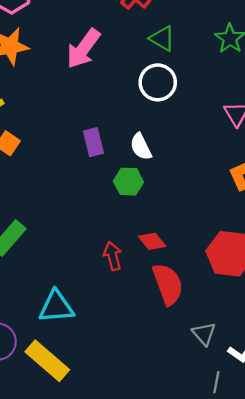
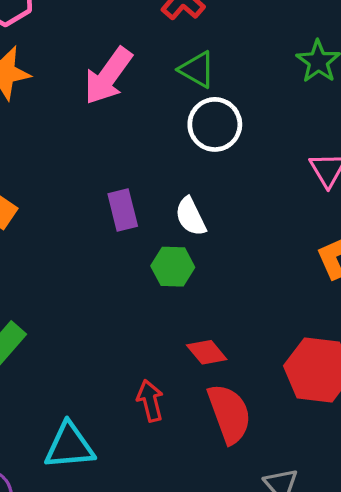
green triangle: (162, 38) -> (197, 70), moved
red arrow: (113, 256) -> (150, 401), moved

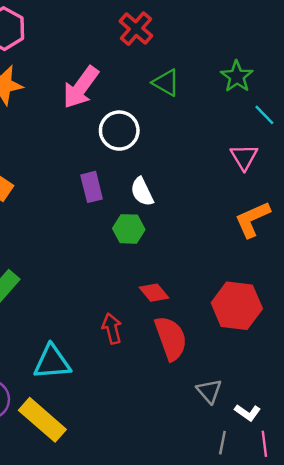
green triangle: (197, 70) -> (166, 83), moved
white circle: (215, 124) -> (119, 131), moved

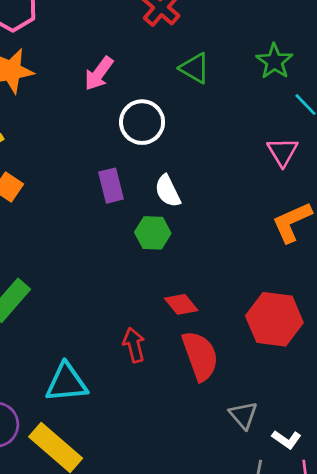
pink arrow: (81, 87) -> (99, 73), size x0.7

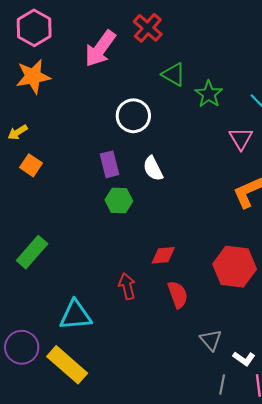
green star: (274, 61) -> (209, 94), moved
pink arrow: (99, 73) -> (100, 49), moved, size x1.4
green hexagon: (153, 233) -> (119, 201), moved
red diamond: (181, 304) -> (163, 255), turned -55
red semicircle: (200, 356) -> (178, 295), size x0.7

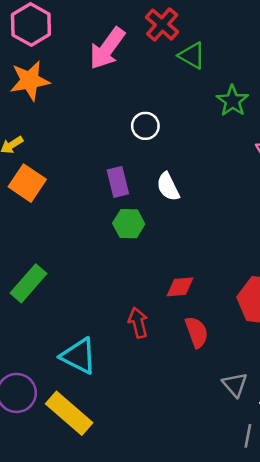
green triangle: (174, 74) -> (192, 56), moved
white circle: (133, 116) -> (145, 126), size x0.7
orange square: (31, 165) -> (27, 183), size x1.4
cyan triangle: (75, 315) -> (79, 356), turned 32

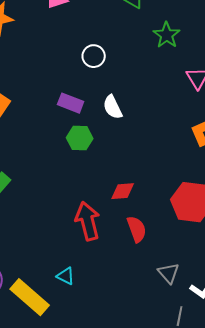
purple rectangle: (118, 182) -> (71, 103), turned -55
red arrow: (138, 323) -> (88, 221), size x1.5
cyan triangle: (79, 356) -> (66, 276), moved, size x0.6

